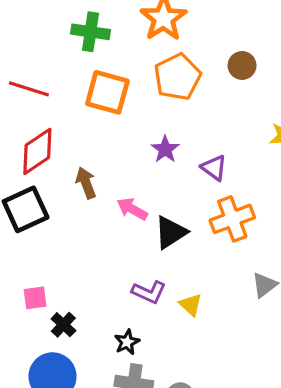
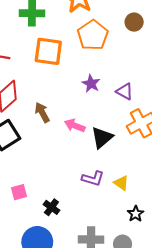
black cross: (63, 325) -> (51, 207), moved
black star: (127, 342) -> (136, 214), moved

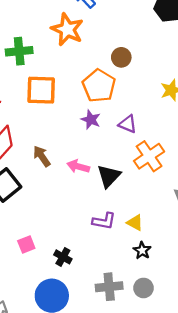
brown circle: (134, 22) -> (121, 57), moved
orange pentagon: (93, 35) -> (99, 86), moved
black star: (136, 214) -> (142, 250), moved

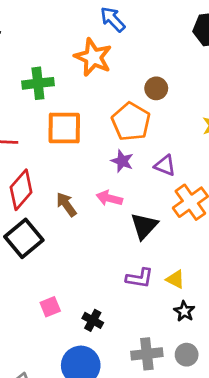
pink arrow: (78, 166) -> (109, 198), moved

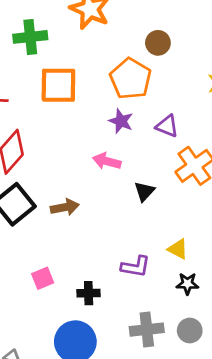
brown arrow: (66, 204) -> (65, 207), moved, turned 115
black triangle: (144, 226) -> (144, 191), size x0.7
purple L-shape: (140, 278) -> (136, 267), moved
black star: (184, 311) -> (187, 284), turned -30
black cross: (93, 320) -> (89, 293), turned -30

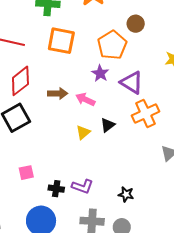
purple triangle: (167, 126) -> (132, 83), size x1.4
brown arrow: (65, 207) -> (58, 94), moved
yellow triangle: (178, 249) -> (83, 132), moved, turned 42
purple L-shape: (136, 267) -> (82, 186), moved

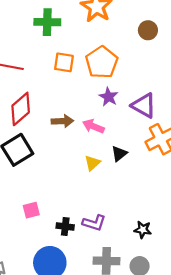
brown circle: (136, 24) -> (148, 30), moved
orange square: (61, 41) -> (64, 62), size x0.7
orange pentagon: (112, 45) -> (102, 62), moved

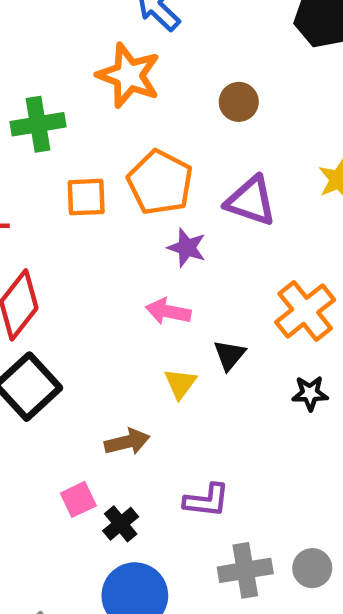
purple triangle: (144, 106) -> (251, 201), moved
brown arrow: (62, 121) -> (127, 442), moved
black cross: (65, 227) -> (121, 524), moved, turned -35
black star: (143, 230) -> (310, 393), moved

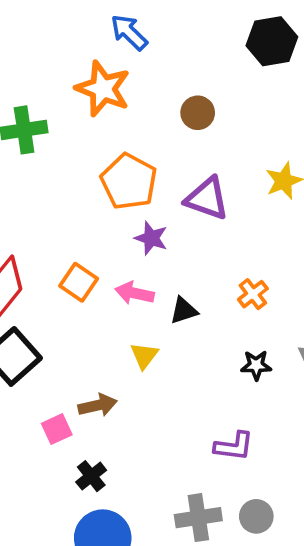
orange square: (86, 197) -> (79, 282), moved, turned 36
orange cross: (305, 311) -> (253, 294), size x0.6
black triangle: (229, 355) -> (184, 311), moved, turned 32
pink square: (78, 499) -> (57, 429), moved
purple L-shape: (207, 500) -> (234, 446), moved

